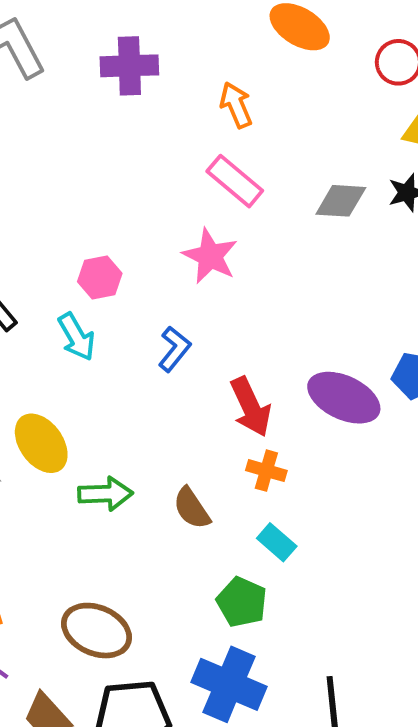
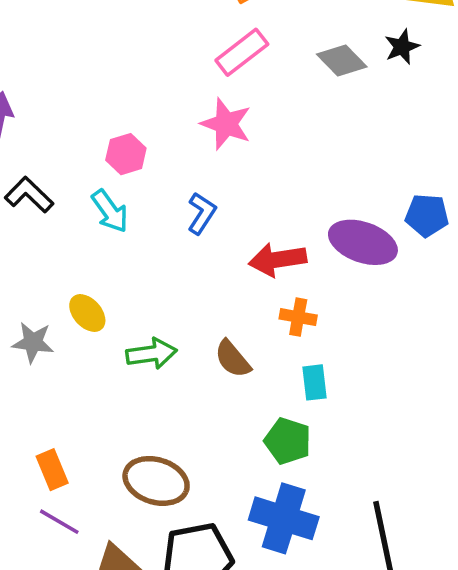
pink rectangle: (235, 181) -> (242, 52), turned -72
gray diamond: (341, 201) -> (342, 61), turned 48
red arrow: (251, 407) -> (278, 260), turned 112
yellow ellipse: (41, 443) -> (87, 313), size x0.7
cyan rectangle: (277, 542) -> (314, 382), turned 48

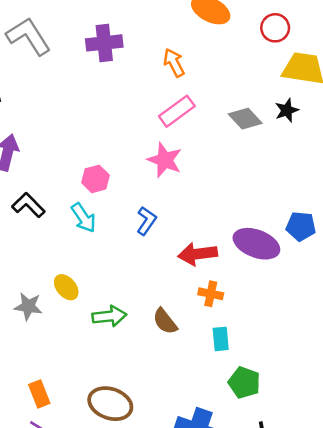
green pentagon: (288, 441) -> (244, 383), moved

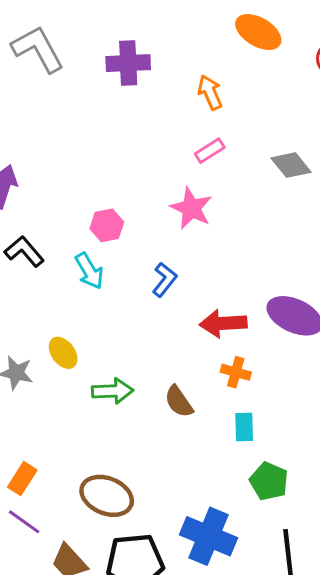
pink rectangle: (177, 111) -> (210, 151), size x0.7
orange rectangle: (39, 394) -> (22, 479), turned 50

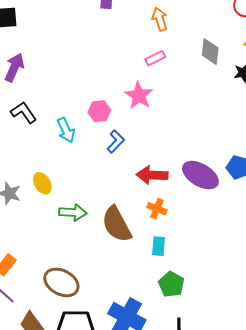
gray diamond: (291, 165) -> (210, 52), moved, turned 40
pink hexagon: (107, 225) -> (99, 111), moved
brown semicircle: (179, 402) -> (117, 224), size x1.6

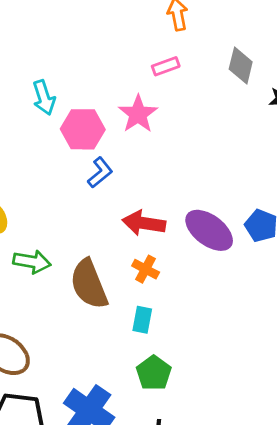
pink hexagon: (99, 111) -> (83, 129), size x1.4
cyan arrow: (66, 130) -> (44, 98), moved

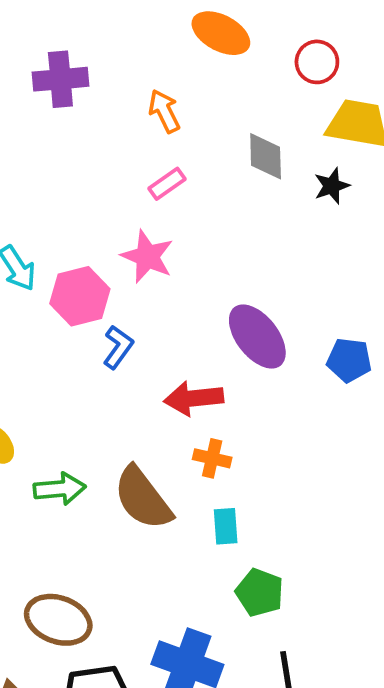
purple ellipse: (209, 230) -> (257, 337), moved, turned 30

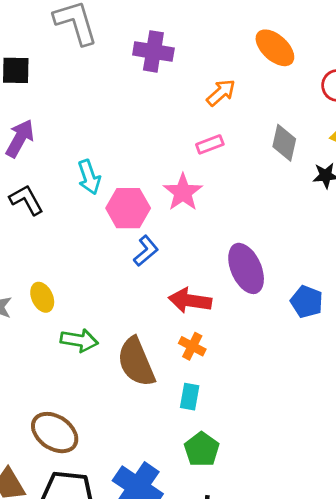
orange arrow: (164, 111) -> (221, 93), turned 60

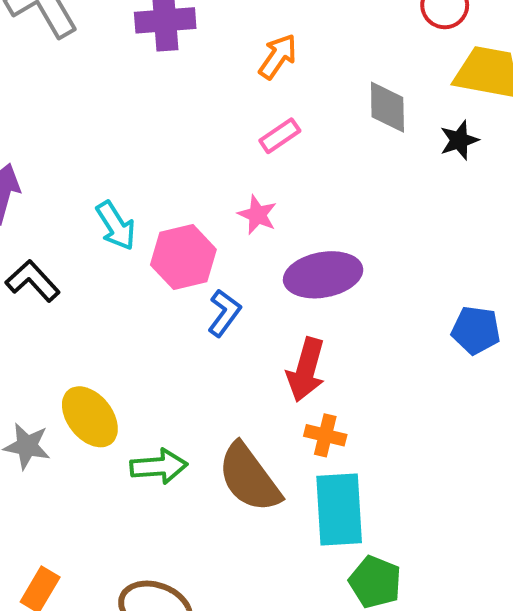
pink star: (183, 192) -> (257, 215), size x0.7
purple ellipse: (246, 268) -> (323, 275), moved, turned -63
yellow ellipse: (42, 297) -> (90, 417), size x1.4
red arrow: (190, 301) -> (306, 370), turned -69
cyan rectangle: (190, 397) -> (339, 510), size x1.8

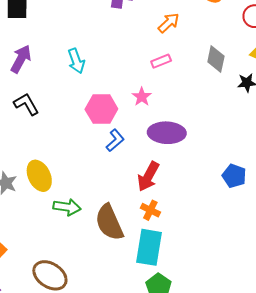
cyan arrow: (116, 226) -> (76, 61), moved

